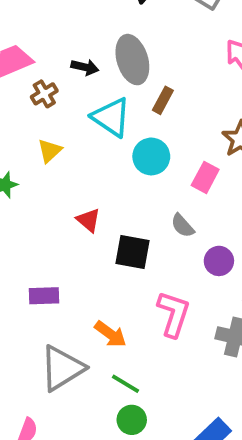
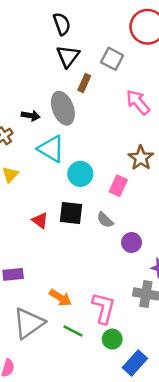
brown rectangle: (163, 100) -> (84, 83), moved
black square: (133, 252) -> (71, 213), moved
pink L-shape: (174, 314) -> (104, 308), moved
green circle: (132, 420) -> (112, 339), moved

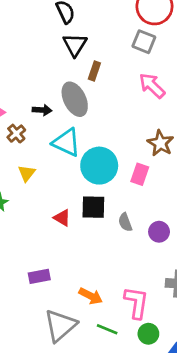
gray square: (112, 59) -> (144, 42), moved
cyan circle: (80, 174) -> (99, 166), size x1.4
gray semicircle: (105, 220) -> (125, 222), moved, turned 30

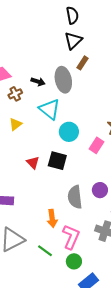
cyan circle: (99, 166) -> (69, 132), size x0.7
gray semicircle: (125, 222) -> (75, 197), moved, size x1.6
orange arrow: (91, 296) -> (52, 218), moved, turned 42

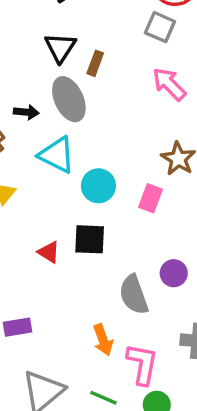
black triangle: (73, 41) -> (60, 47), moved

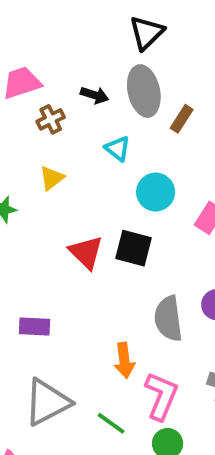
brown rectangle: (95, 63) -> (182, 119), moved
cyan triangle: (57, 155) -> (118, 149), size x0.6
red triangle: (49, 252) -> (86, 252), size x1.4

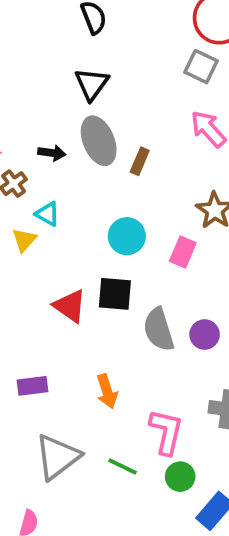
cyan triangle: (118, 149) -> (48, 214), moved
gray semicircle: (168, 319) -> (159, 329), moved
orange arrow: (124, 360) -> (107, 391), moved

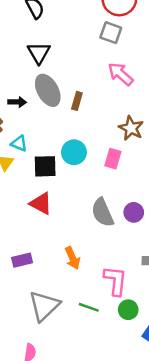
black square: (115, 294) -> (45, 166), moved

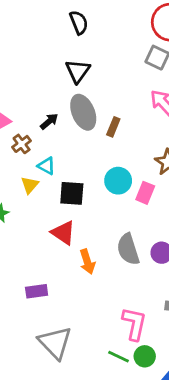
black arrow: (17, 102) -> (49, 121), turned -48
cyan circle: (74, 152) -> (118, 181), moved
orange arrow: (72, 258) -> (87, 262), moved
gray triangle: (44, 306) -> (55, 343), turned -36
green line: (89, 307) -> (118, 357), moved

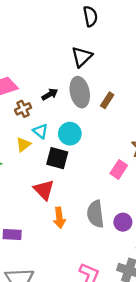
brown rectangle: (113, 127) -> (107, 100), moved
cyan circle: (118, 181) -> (70, 134), moved

